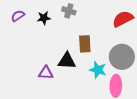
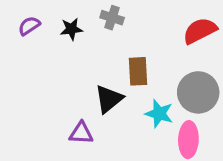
black triangle: (67, 61) -> (109, 99), turned -42
purple triangle: (46, 73) -> (81, 133), moved

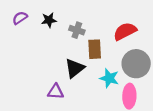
gray cross: (112, 18) -> (77, 30), moved
red semicircle: (200, 31) -> (125, 31), moved

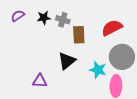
gray cross: (77, 30) -> (63, 20), moved
brown rectangle: (95, 49) -> (79, 35), moved
purple triangle: (56, 92) -> (40, 81), moved

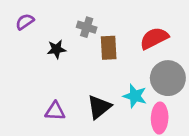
black star: (44, 18) -> (56, 49), moved
black triangle: (67, 61) -> (99, 107), moved

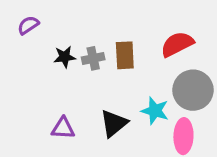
gray cross: (87, 27) -> (93, 58), moved, turned -30

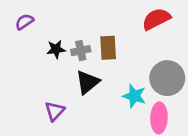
red semicircle: (177, 44) -> (156, 19), moved
black triangle: (114, 123) -> (88, 82), moved
purple triangle: (63, 128) -> (55, 111), turned -50

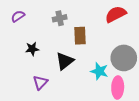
black star: (56, 49) -> (32, 49), moved
gray cross: (81, 51) -> (60, 18), moved

